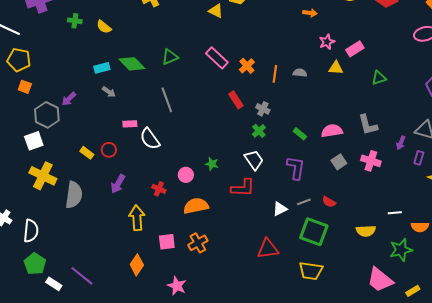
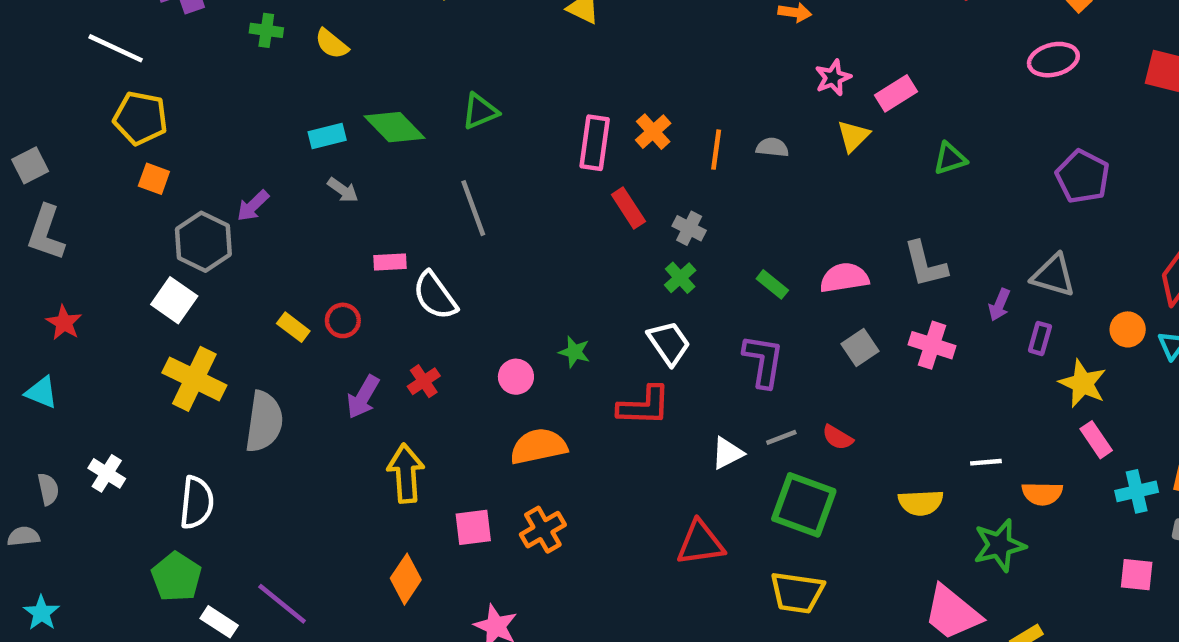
pink rectangle: (217, 58) -> (595, 143), moved, turned 55
yellow triangle: (336, 68) -> (853, 136), turned -49
white square: (34, 141) -> (174, 300), turned -36
red cross: (159, 189) -> (424, 381), moved, turned 32
white semicircle: (31, 231) -> (197, 503), moved

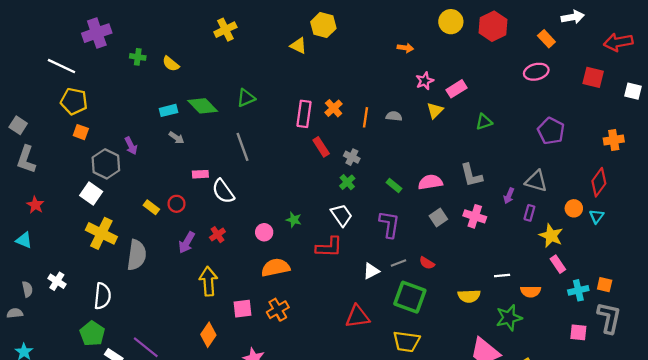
gray square: (30, 165) -> (18, 125), turned -30
purple arrow: (253, 206) -> (131, 146), turned -72

